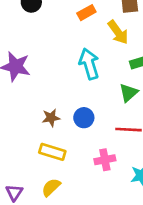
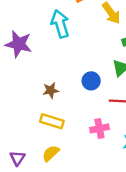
cyan arrow: (89, 64) -> (60, 24), moved
blue circle: (84, 118) -> (91, 81), moved

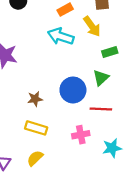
cyan arrow: (60, 24) -> (61, 36), moved, turned -55
blue circle: (91, 81) -> (73, 90), size x1.5

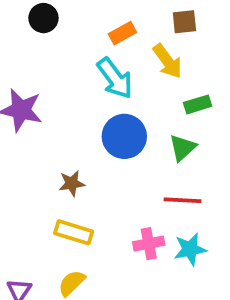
cyan arrow: (61, 36) -> (115, 78), turned -145
blue circle: (73, 90) -> (124, 136), moved
cyan star: (112, 148) -> (190, 249), moved

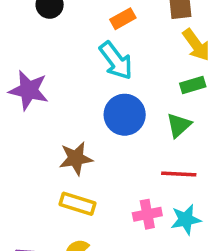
yellow arrow: (168, 61) -> (196, 45), moved
brown star: (72, 183) -> (76, 158), size x1.4

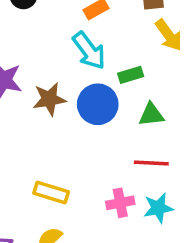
green rectangle: (193, 85) -> (131, 75), moved
green triangle: (179, 125) -> (151, 115), turned 36
brown star: (76, 158) -> (49, 99), moved

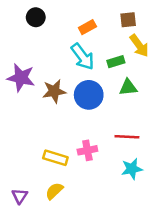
green rectangle: (131, 75) -> (116, 62), moved
green triangle: (151, 115) -> (128, 87), moved
pink cross: (120, 203) -> (87, 150), moved

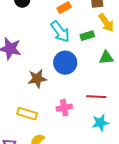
green triangle: (128, 87) -> (106, 58), moved
brown star: (54, 91) -> (37, 79), moved
yellow rectangle: (55, 158) -> (27, 114), moved

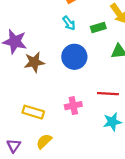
cyan arrow: (60, 32) -> (69, 23), size x0.6
brown star: (37, 79) -> (34, 62), moved

